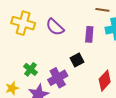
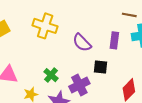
purple semicircle: (55, 27) -> (82, 43), moved
black square: (77, 60) -> (100, 67), turned 32

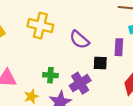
purple rectangle: (114, 40) -> (119, 47), moved
green cross: (51, 75) -> (50, 75), turned -32

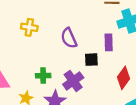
yellow cross: (40, 26) -> (29, 27), size x0.7
purple semicircle: (79, 40) -> (69, 38), turned 30

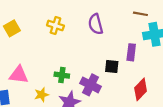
purple semicircle: (69, 38) -> (96, 24), moved
purple cross: (73, 81) -> (91, 85), turned -36

